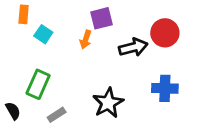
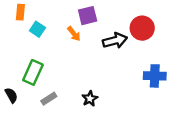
orange arrow: (86, 39) -> (74, 34), turned -56
blue cross: (165, 88) -> (155, 76), moved
black star: (108, 103) -> (90, 99), moved, size x0.6

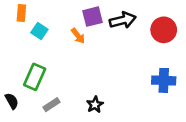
red circle: (142, 28) -> (164, 30), moved
black arrow: (115, 41) -> (123, 20), moved

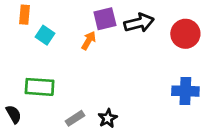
orange arrow: (78, 36) -> (89, 41), turned -112
green rectangle: (35, 77) -> (40, 87), turned 70
gray rectangle: (52, 105) -> (75, 118), moved

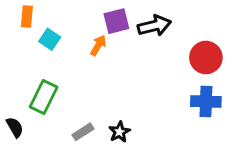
red circle: (185, 34) -> (206, 58), moved
green rectangle: (40, 87) -> (44, 97), turned -68

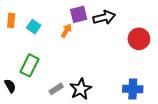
orange rectangle: (27, 17) -> (11, 20), moved
blue cross: (206, 101) -> (133, 89), moved
black star: (119, 132) -> (81, 89), size x1.5

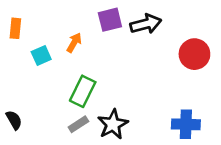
cyan square: (34, 27) -> (41, 56), moved, turned 32
orange arrow: (66, 31) -> (74, 43), moved
green rectangle: (30, 65) -> (83, 91), moved

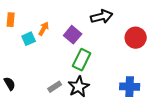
purple square: (110, 20) -> (73, 35), moved, turned -36
orange arrow: (74, 43) -> (44, 29), moved
green rectangle: (83, 91) -> (82, 60), moved

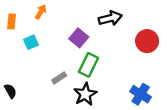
orange arrow: (44, 29) -> (41, 12), moved
gray rectangle: (55, 87) -> (59, 78), moved
blue cross: (130, 87) -> (141, 94), turned 30

